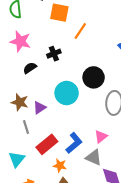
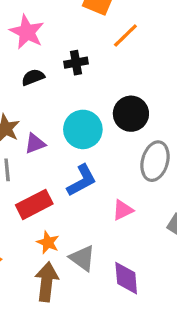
blue L-shape: (74, 143) -> (82, 180), moved
gray triangle: (94, 157) -> (82, 258), moved

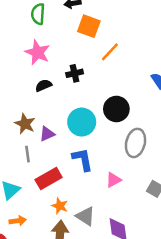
blue L-shape: (82, 180) -> (82, 159), turned -70

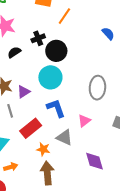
black circle: (116, 109) -> (56, 51), moved
gray triangle: (85, 216) -> (64, 137), moved

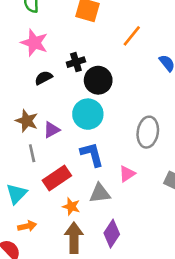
orange line: (64, 16) -> (132, 36), moved
gray triangle: (64, 137) -> (100, 193), turned -36
purple diamond: (94, 161) -> (112, 234), moved, turned 45

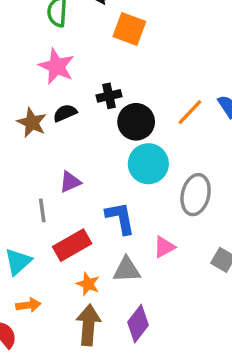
orange line: (132, 36) -> (190, 112), moved
cyan circle: (88, 114) -> (148, 164), moved
brown star: (27, 121) -> (32, 122), moved

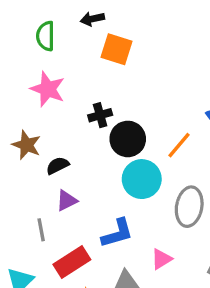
orange line: (190, 112) -> (179, 145), moved
black semicircle: (65, 113) -> (58, 166), moved
blue L-shape: (120, 218) -> (117, 233), turned 88

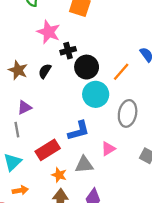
pink star: (48, 89) -> (49, 32), moved
black semicircle: (58, 166) -> (45, 71), moved, turned -32
purple triangle: (67, 201) -> (24, 107), moved
gray line: (41, 230) -> (17, 130), moved

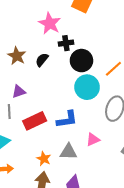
red rectangle: (48, 150) -> (35, 121), moved

